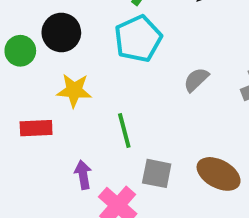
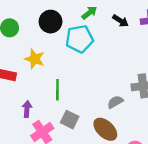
black circle: (61, 33) -> (51, 22), moved
gray semicircle: (196, 80) -> (115, 102), moved

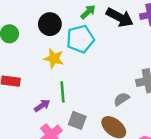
black arrow: (120, 21) -> (120, 17), size x1.6
yellow star: (35, 59) -> (54, 58), moved
purple arrow: (27, 109) -> (42, 105), moved, turned 56

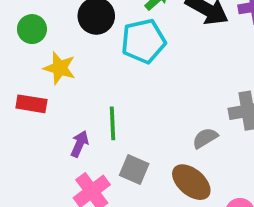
yellow star: (54, 58) -> (60, 68), moved
purple arrow: (42, 105) -> (80, 144), turned -35

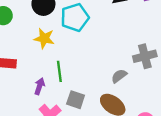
yellow star: (60, 68) -> (44, 38), moved

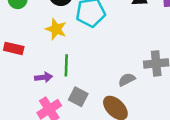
purple arrow: (39, 86) -> (43, 77), turned 56

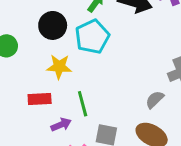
red rectangle: (14, 48) -> (40, 99), moved

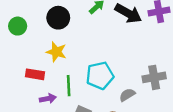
cyan pentagon: (92, 37) -> (100, 76), moved

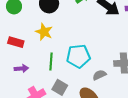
red rectangle: (35, 74) -> (16, 42), moved
purple arrow: (48, 99) -> (21, 68), moved

